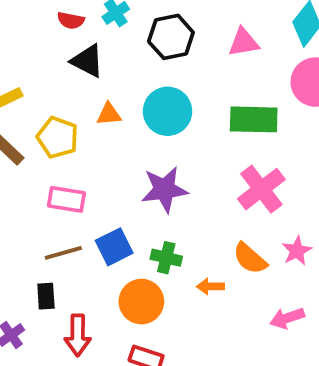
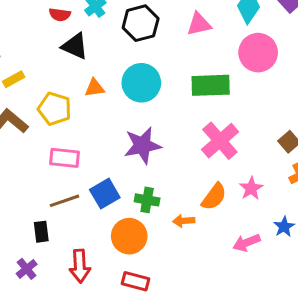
orange semicircle: (250, 258) -> (214, 197), turned -92
black rectangle: (46, 296) -> (41, 232), moved

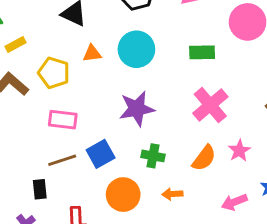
green rectangle: (211, 85) -> (202, 52), size x0.7
green cross: (147, 200) -> (153, 156), moved
orange arrow: (184, 221) -> (172, 194), moved

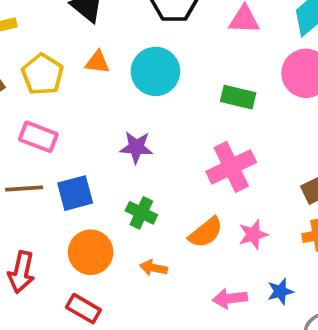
purple star: (137, 109) -> (136, 147), size x0.7

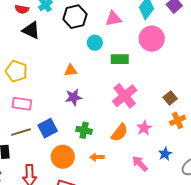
orange triangle: (97, 62) -> (71, 70), moved
cyan circle: (155, 71) -> (95, 43), moved, size x0.6
pink arrow: (230, 298) -> (140, 164), turned 66

